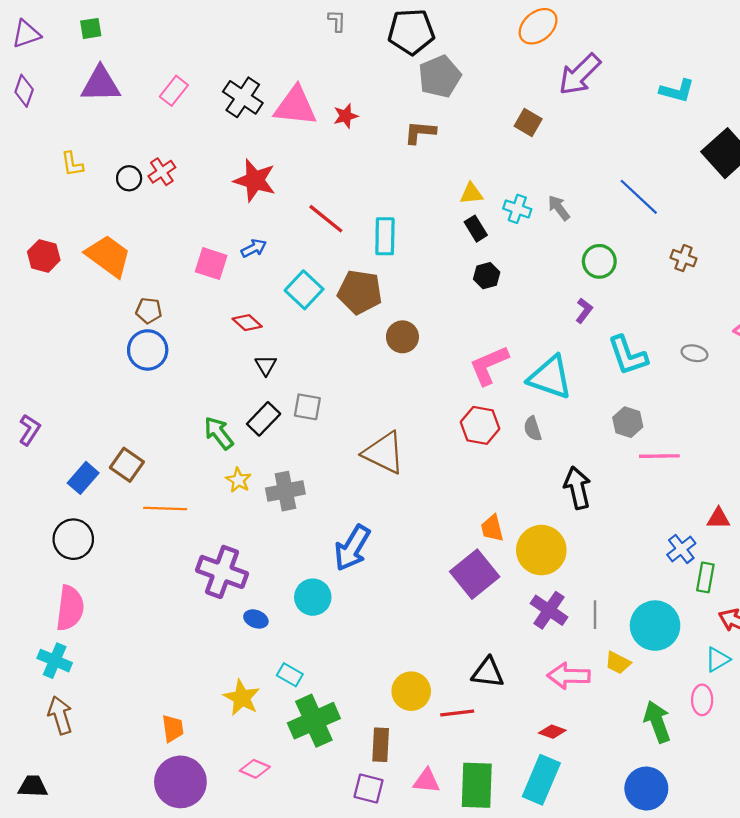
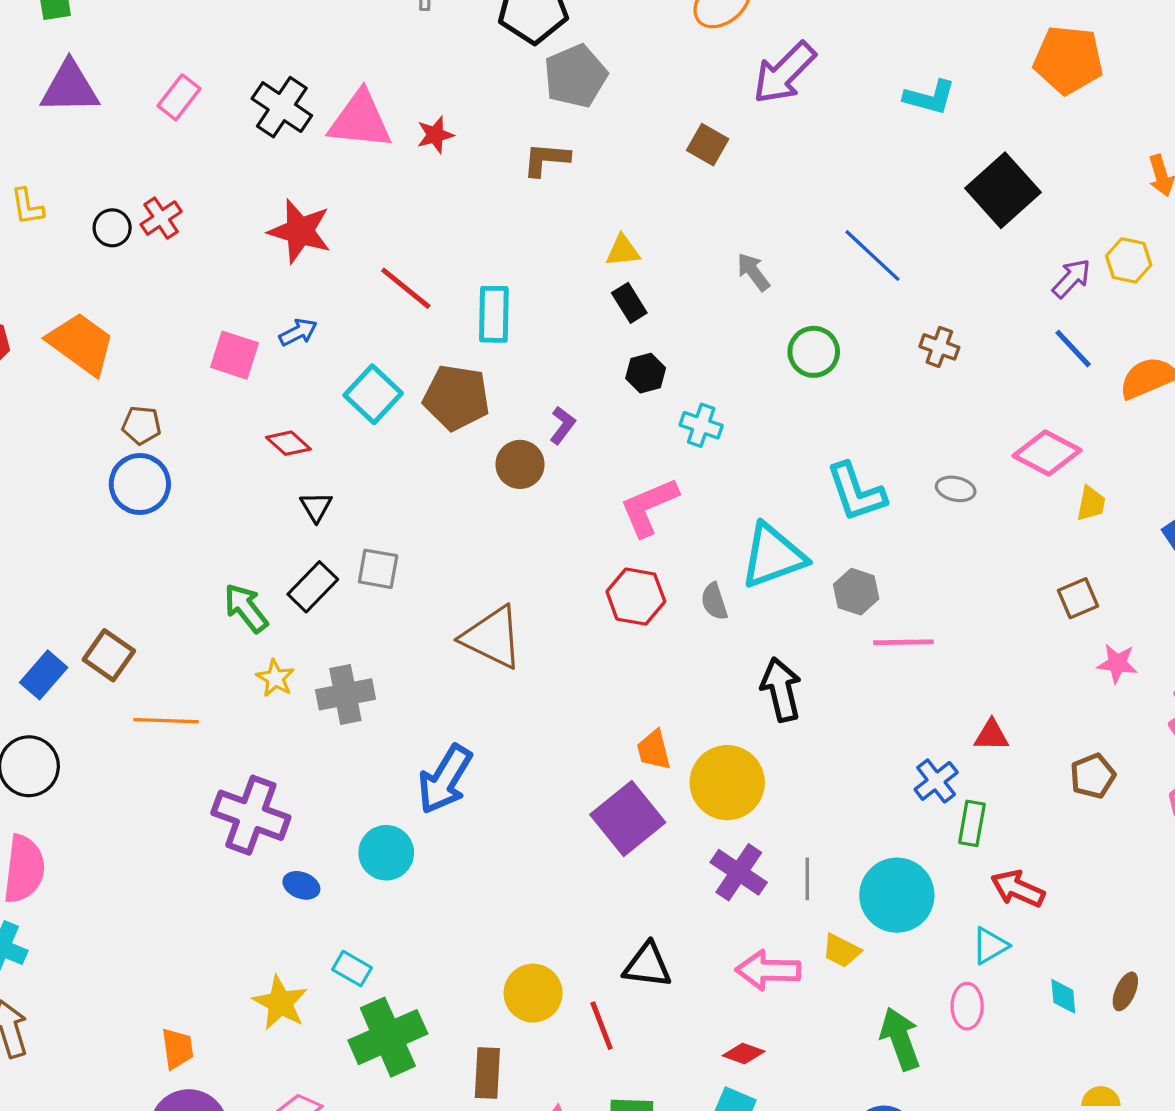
cyan cross: (517, 209) -> (701, 425), moved
purple L-shape: (584, 311) -> (562, 425), moved
cyan triangle: (550, 377) -> (773, 556), moved, turned -39
red line: (457, 713) -> (602, 1026), turned 76

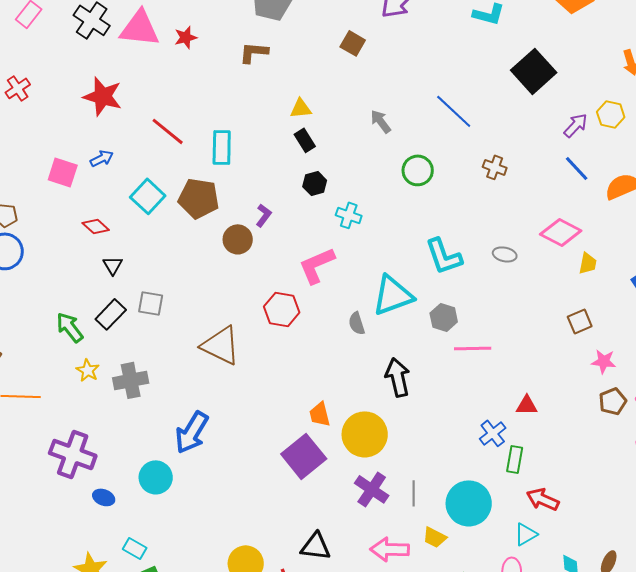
red hexagon: (636, 597) -> (282, 309), moved
brown pentagon: (1093, 776) -> (613, 401), moved

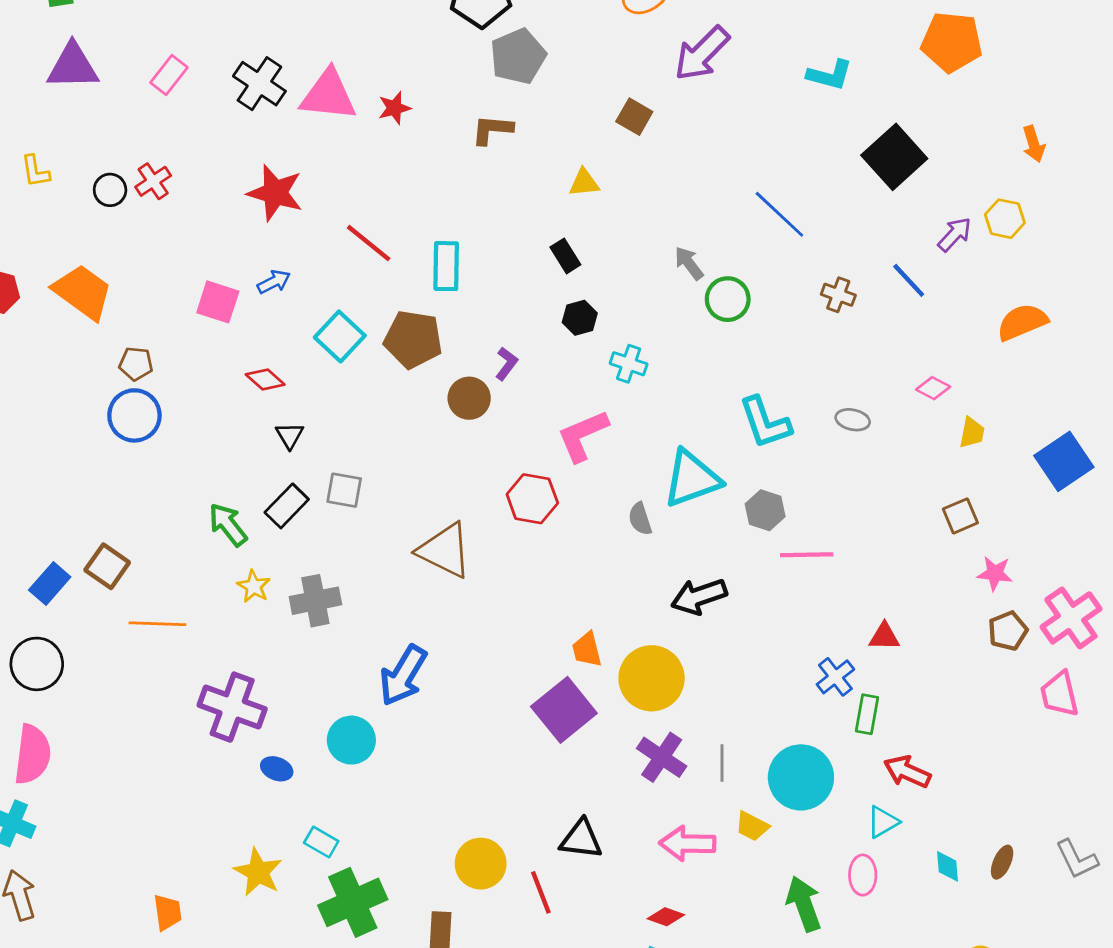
yellow triangle: (301, 108) -> (584, 183), moved
gray arrow: (381, 121) -> (689, 263), moved
blue line: (577, 168) -> (909, 280), moved
pink diamond: (561, 232) -> (933, 388), size x0.6
black arrow: (398, 377) -> (699, 596), turned -96

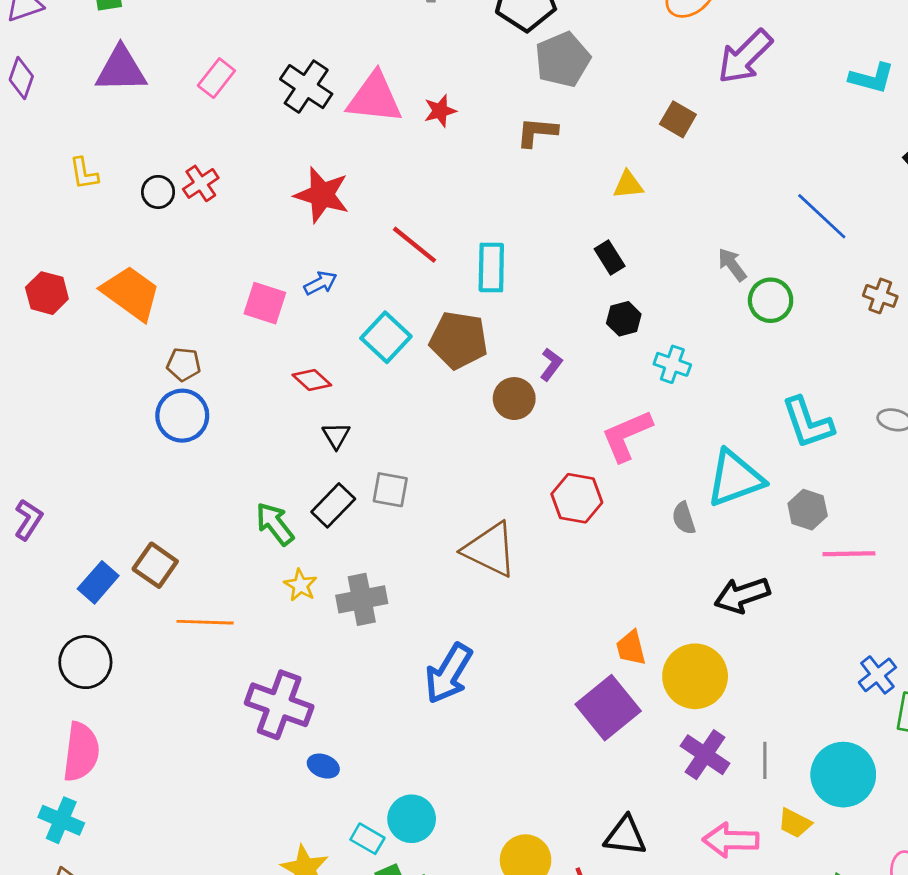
cyan circle: (351, 740) -> (412, 819), moved

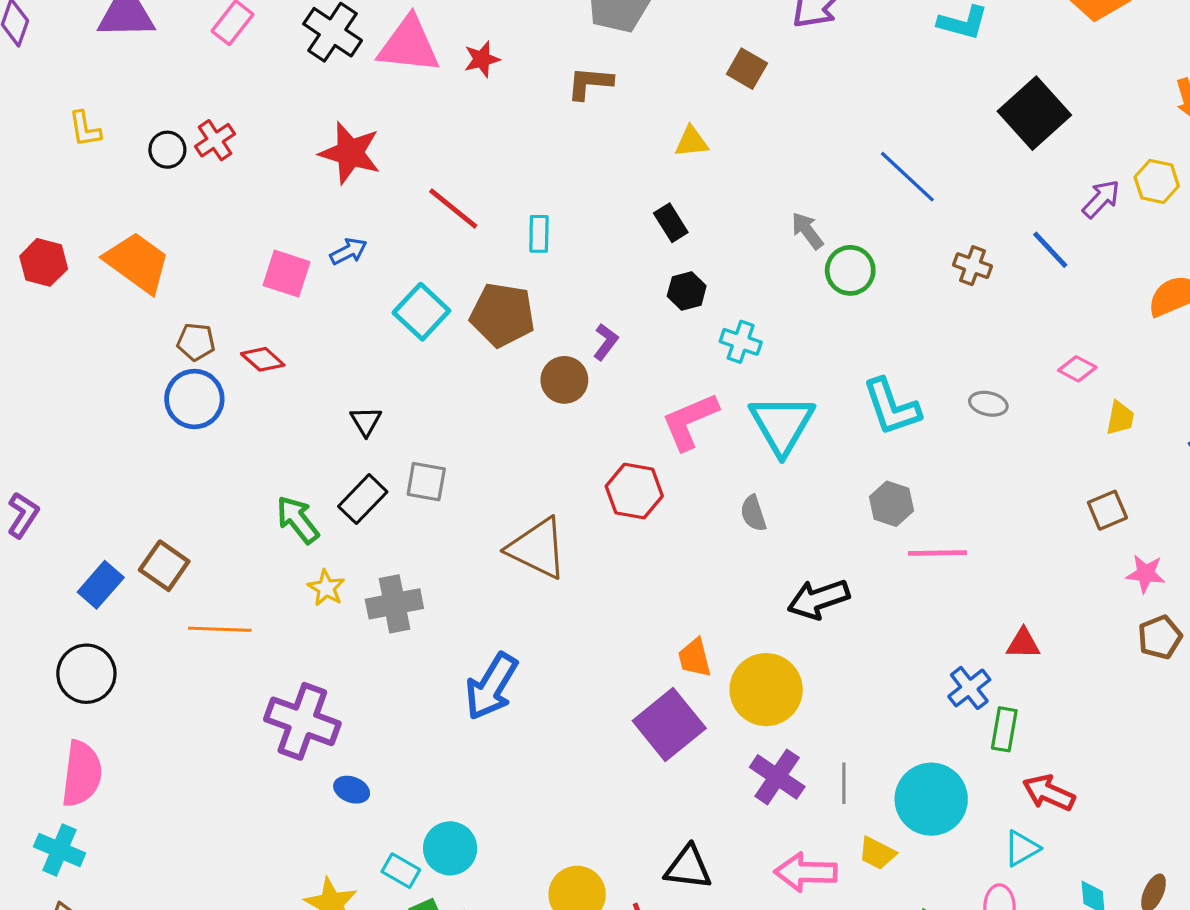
cyan rectangle: (491, 267) -> (539, 234), size x0.7
red diamond: (312, 380) -> (263, 359), moved
cyan triangle: (735, 478) -> (782, 424), moved, turned -40

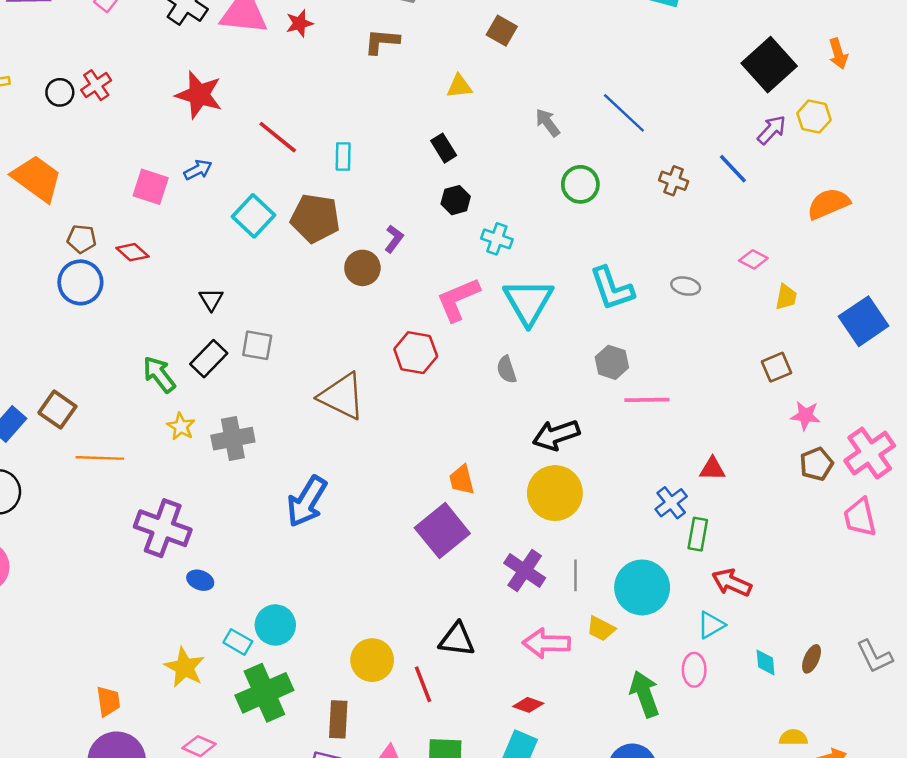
black square: (1034, 113) -> (769, 65), moved
gray arrow: (807, 231) -> (548, 123), moved
yellow circle: (766, 690) -> (555, 493), moved

